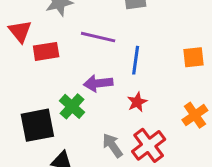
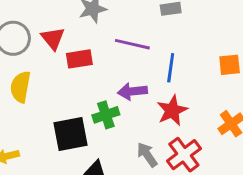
red star: (137, 102) -> (172, 110), size x1.5
green cross: (72, 106) -> (106, 115), turned 30

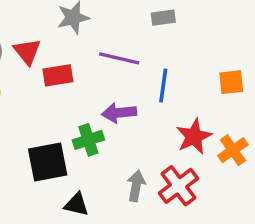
red star: (172, 110) -> (194, 137), moved
gray arrow: (147, 155) -> (136, 186), turned 45

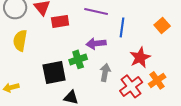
orange square: (231, 82) -> (162, 25), turned -35
orange cross: (233, 150) -> (157, 80), moved
gray arrow: (136, 186) -> (105, 72), moved

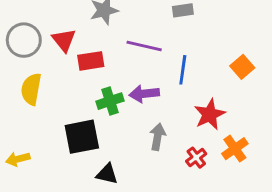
green cross: (78, 59) -> (110, 101), moved
red cross: (131, 86) -> (196, 158), size x0.6

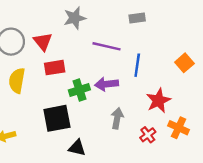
red rectangle: (91, 61) -> (55, 68), moved
orange cross: (235, 149) -> (179, 128), turned -30

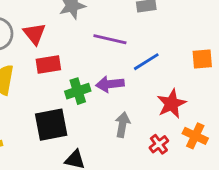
orange square: (184, 63) -> (202, 59), turned 36
blue line: (137, 65) -> (146, 62), turned 50

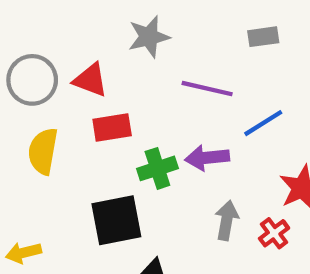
red triangle: (34, 34) -> (90, 80), turned -30
red cross: (159, 144) -> (274, 233), moved

